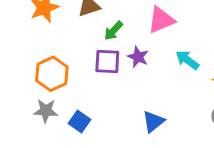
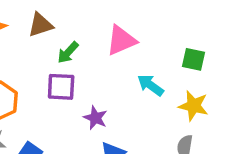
purple star: (138, 57) -> (95, 118), moved

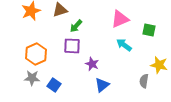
pink triangle: (121, 40) -> (120, 19), moved
yellow star: (194, 106) -> (159, 65), moved

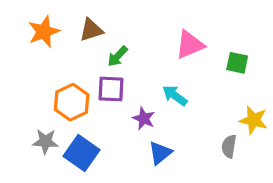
cyan arrow: (124, 45) -> (175, 96), moved
orange hexagon: (36, 54) -> (72, 102), moved
blue square: (54, 85) -> (81, 153), size x1.5

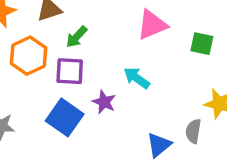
orange hexagon: (72, 102) -> (29, 56), moved
blue square: (81, 153) -> (65, 117), moved
blue triangle: (160, 153) -> (159, 145), moved

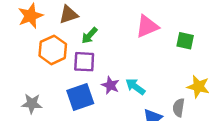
cyan arrow: (137, 78) -> (135, 87), moved
blue square: (65, 117) -> (80, 97), turned 36

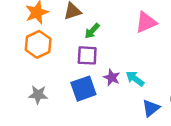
orange hexagon: (53, 50) -> (38, 44), moved

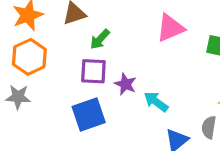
purple star: (112, 77) -> (125, 84), moved
gray star: (38, 95) -> (18, 97), moved

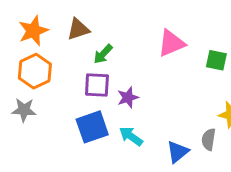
purple star: (125, 84) -> (128, 97), turned 30
cyan arrow: (156, 102) -> (131, 136), moved

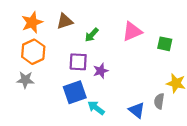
green arrow: (103, 54) -> (92, 35), moved
cyan arrow: (131, 136) -> (96, 108), moved
blue triangle: (178, 152) -> (137, 110), turned -42

